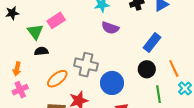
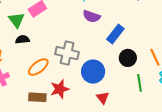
blue rectangle: (152, 43) -> (115, 34), moved

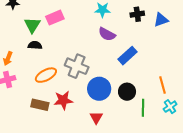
black circle: (128, 58) -> (127, 92), moved
red triangle: (103, 98) -> (96, 118), moved

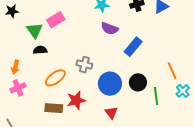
gray cross: (77, 66) -> (84, 65), size x0.7

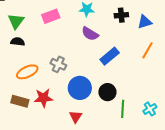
pink rectangle: (56, 20) -> (51, 16), moved
orange line: (172, 71) -> (147, 50), moved, turned 42

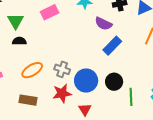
purple semicircle: (90, 34) -> (103, 24), moved
gray cross: (58, 64) -> (62, 69), moved
red star: (43, 98) -> (62, 93), moved

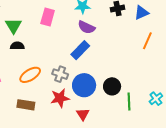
pink rectangle: (50, 12) -> (48, 17), turned -48
purple semicircle: (103, 24) -> (86, 27), moved
blue rectangle: (112, 46) -> (80, 50), moved

